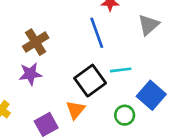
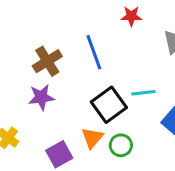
blue line: (97, 33) -> (94, 52), moved
green circle: (125, 115) -> (121, 145), moved

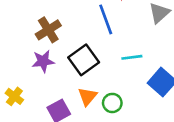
blue line: (94, 52) -> (106, 19), moved
black square: (109, 105) -> (84, 60), moved

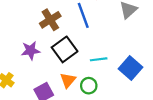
brown cross: (48, 30) -> (50, 20), moved
cyan line: (132, 57) -> (99, 59), moved

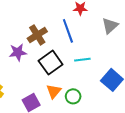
purple star: (31, 51) -> (18, 52), moved
cyan line: (99, 59) -> (82, 60), moved

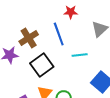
cyan line: (82, 60) -> (80, 55), moved

